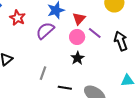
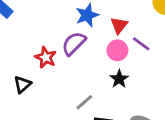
red star: (17, 18) -> (46, 57), moved
gray line: (43, 73) -> (84, 102), moved, turned 32

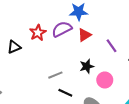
red triangle: (119, 25) -> (84, 35), moved
pink circle: (117, 50) -> (105, 80), moved

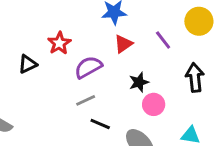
purple semicircle: (62, 29) -> (88, 67), moved
purple line: (111, 46) -> (163, 40), moved
black star: (87, 66) -> (139, 82), moved

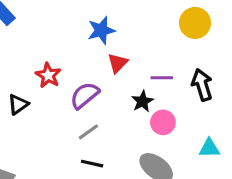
purple line: (163, 40) -> (162, 78), moved, turned -42
black line: (100, 124) -> (92, 164), moved

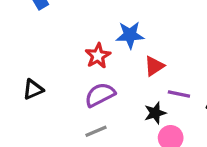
red triangle: (118, 63) -> (154, 66), moved
red star: (48, 75) -> (98, 56), moved

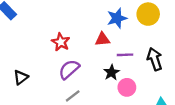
blue star: (130, 35) -> (117, 18), moved
red triangle: (154, 66) -> (103, 39), turned 42

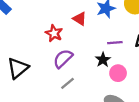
red triangle: (103, 39) -> (80, 19), moved, turned 40
black triangle: (21, 77) -> (18, 68), size x1.5

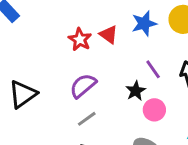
red star: (54, 33) -> (80, 39), moved
purple line: (115, 43) -> (153, 69), turned 56

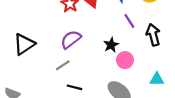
purple line: (153, 69) -> (129, 21), moved
gray line: (87, 119) -> (63, 65), moved

